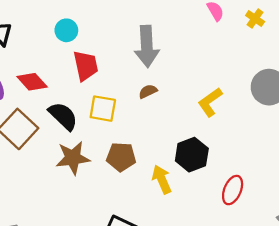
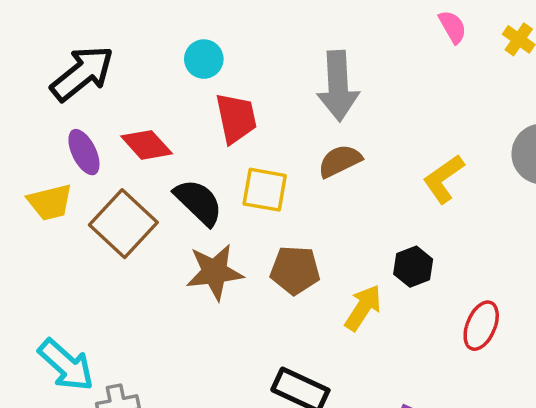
brown semicircle: (148, 91) -> (340, 161), size x1.4
black hexagon: (192, 155) -> (413, 267), size x0.7
yellow arrow: (162, 179) -> (363, 308), turned 56

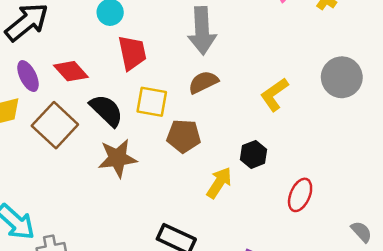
brown pentagon: (295, 270) -> (184, 136), moved

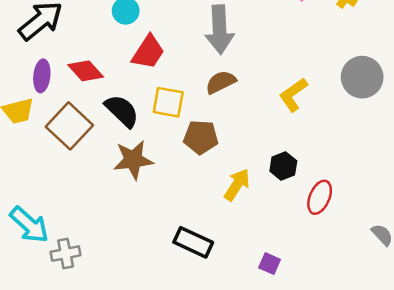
red trapezoid: (132, 53) -> (148, 52), turned 45
purple ellipse: (28, 76) -> (42, 76), turned 32
black hexagon: (254, 154) -> (283, 166), moved

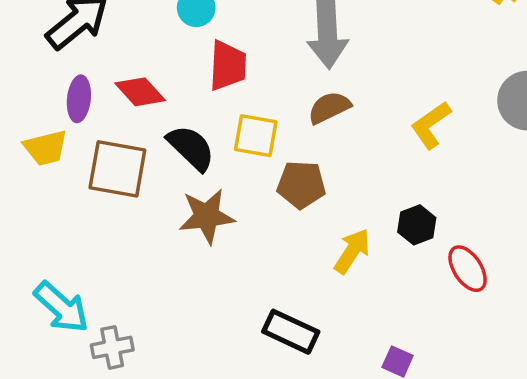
red trapezoid: (148, 52) -> (228, 66), turned -30
brown square: (69, 126) -> (117, 169), turned -33
red ellipse: (320, 197) -> (468, 269), turned -56

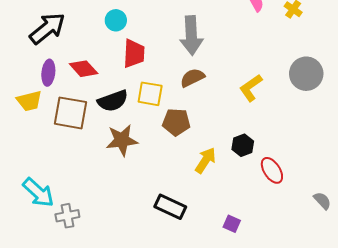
black semicircle: (191, 148) -> (113, 101), turned 116

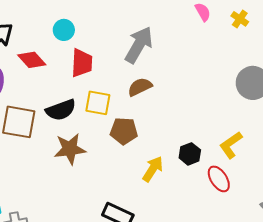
gray arrow: (191, 35) -> (139, 45), turned -147
red diamond: (84, 69) -> (32, 60), moved
yellow L-shape: (251, 88) -> (231, 145), moved

